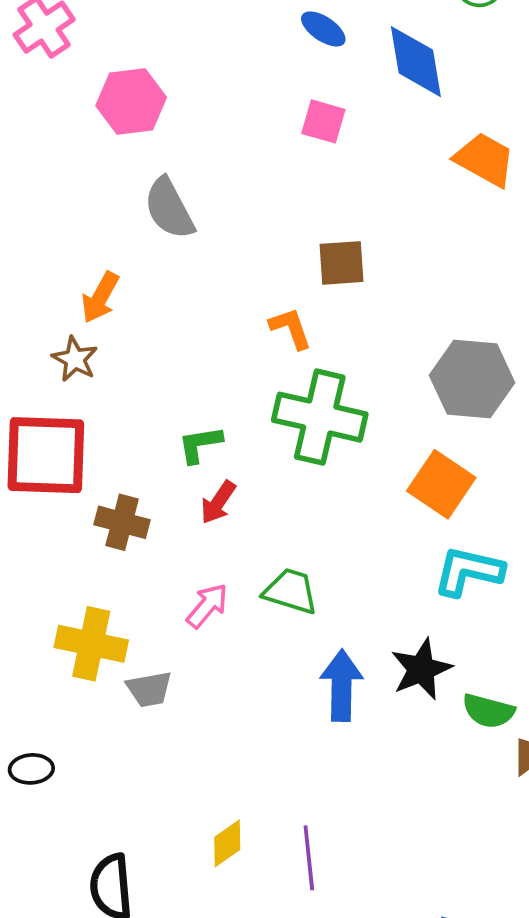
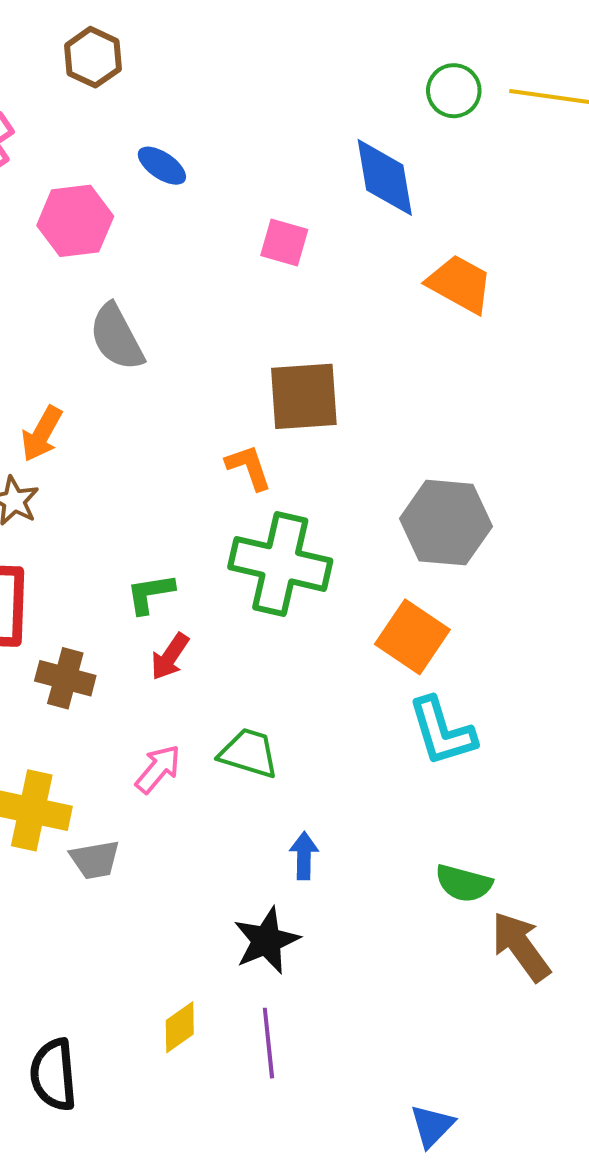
blue ellipse: (323, 29) -> (162, 166), moved
brown square: (341, 263) -> (304, 396), size x1.4
cyan L-shape: (468, 571) -> (442, 732), turned -120
black star: (421, 669) -> (266, 941), moved
blue arrow: (341, 686) -> (304, 856), size x0.6

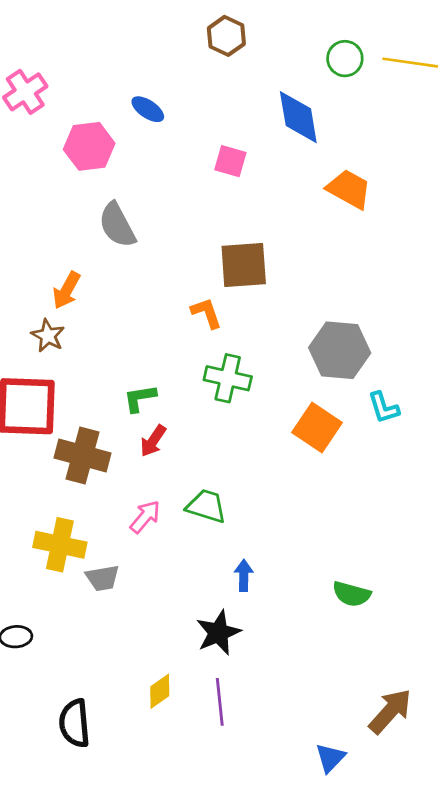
brown hexagon: (93, 57) -> (226, 36), moved
green cross: (280, 564) -> (228, 378), size x0.7
brown cross: (65, 678) -> (83, 455), size x1.4
cyan L-shape: (442, 732) -> (384, 408), moved, size x0.7
brown arrow: (521, 946) -> (390, 711), moved, turned 78

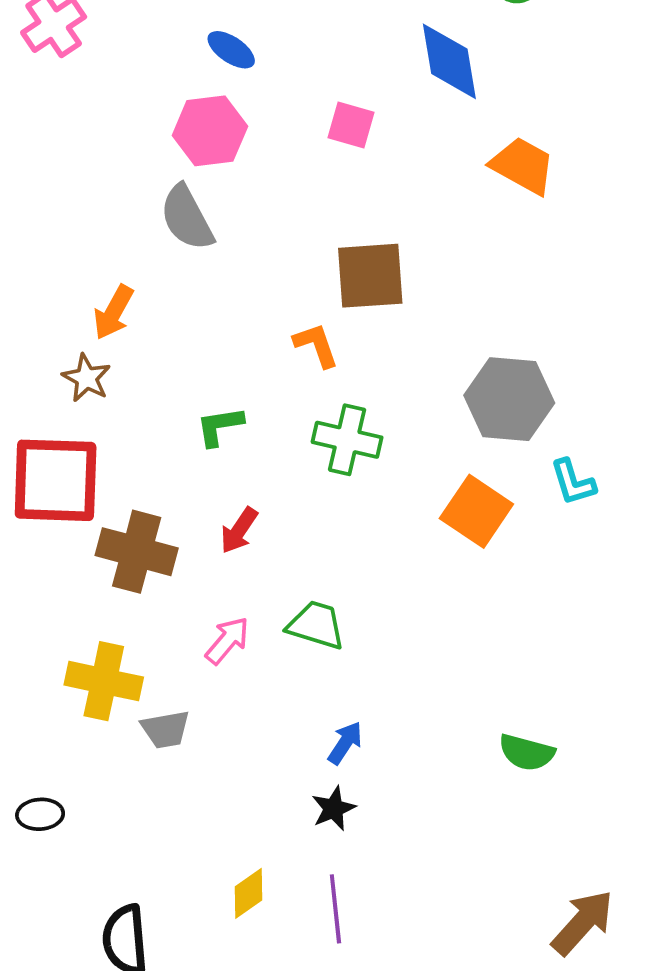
pink hexagon: (89, 146) -> (210, 131), moved
green L-shape: (140, 398) -> (220, 426), moved
blue arrow: (244, 575) -> (345, 743), moved, turned 32
black star: (218, 633) -> (334, 808), size x0.7

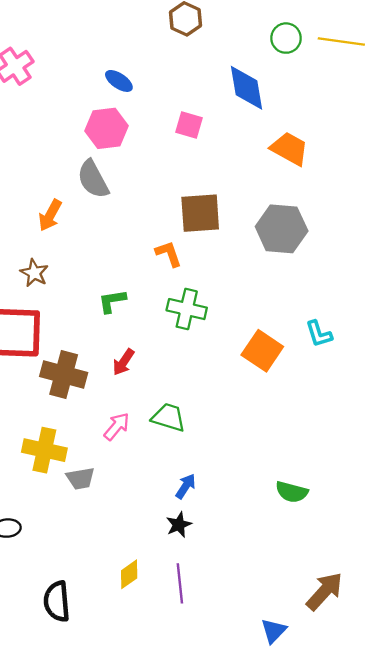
orange arrow: (113, 312) -> (50, 215), moved
gray hexagon: (509, 399) -> (282, 229), moved

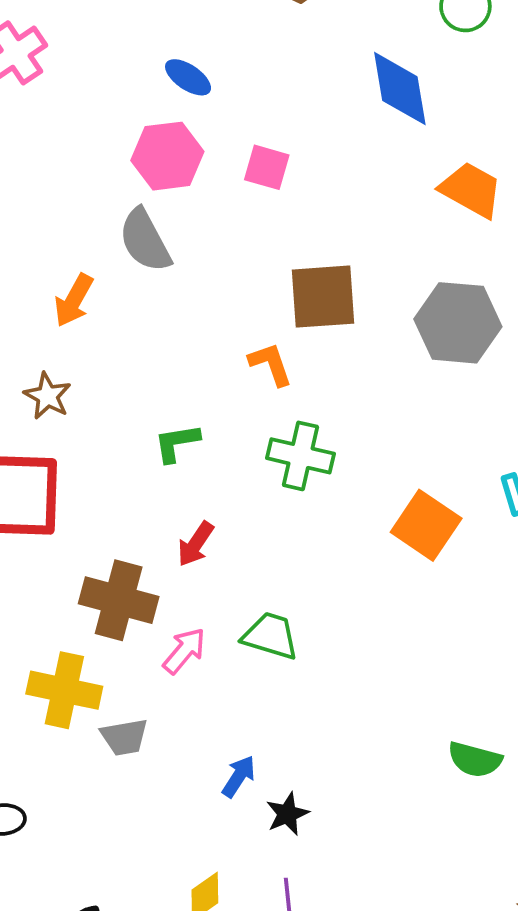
pink square: (189, 125) -> (267, 167), moved
brown cross: (64, 375) -> (119, 600), moved
blue arrow: (186, 486) -> (239, 776), moved

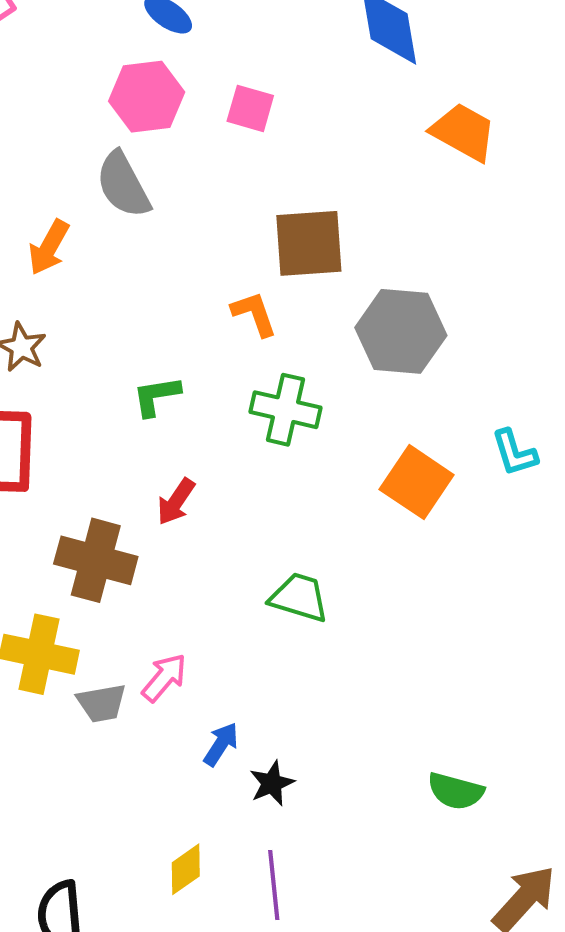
gray hexagon: (458, 323) -> (401, 331), moved
green trapezoid: (271, 636) -> (299, 597), moved
pink arrow: (184, 651) -> (164, 678), moved
green semicircle: (475, 760) -> (456, 791), moved

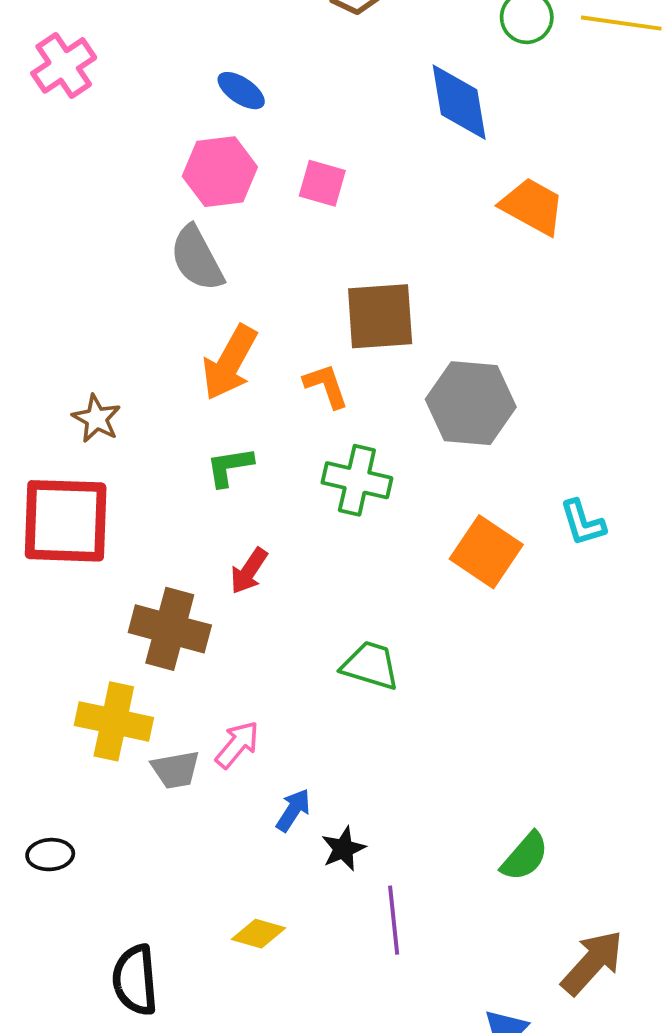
orange arrow: (49, 247) -> (230, 363), moved, size x1.4
green semicircle: (456, 791) -> (525, 856), turned -64
yellow diamond: (186, 869) -> (259, 934), turned 51
purple line: (274, 885) -> (394, 920), moved

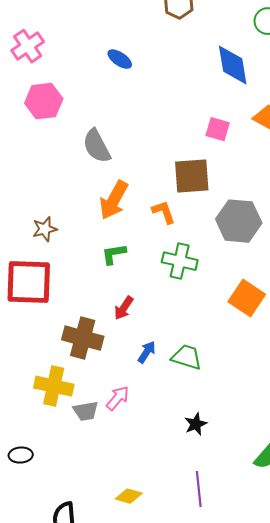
pink hexagon: (220, 172) -> (44, 101), moved
pink square: (322, 183) -> (218, 129), moved
brown star: (96, 419) -> (45, 229), turned 30
blue arrow: (293, 810) -> (147, 352), moved
black star: (343, 849) -> (196, 424), moved

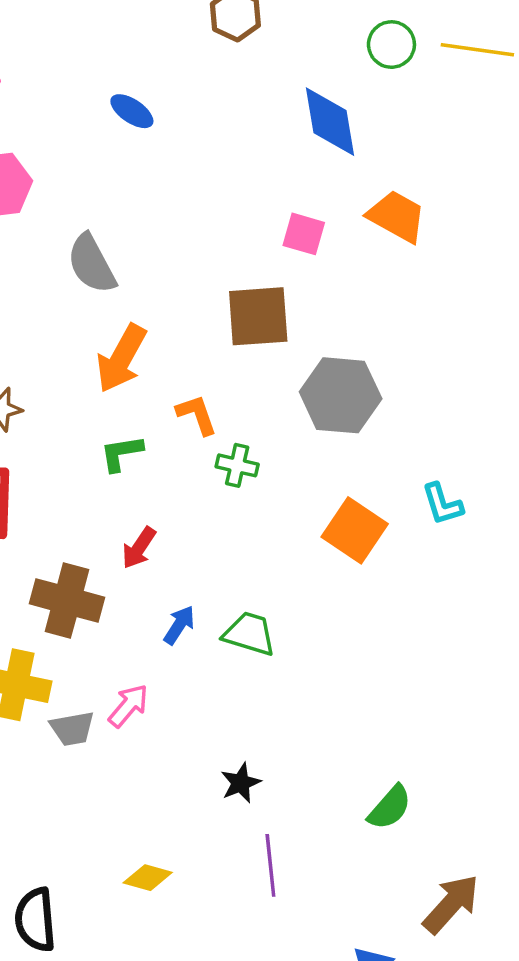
orange L-shape: (164, 212) -> (197, 415), moved
green cross: (180, 261) -> (237, 465), size x0.7
black star: (196, 424) -> (241, 783), moved

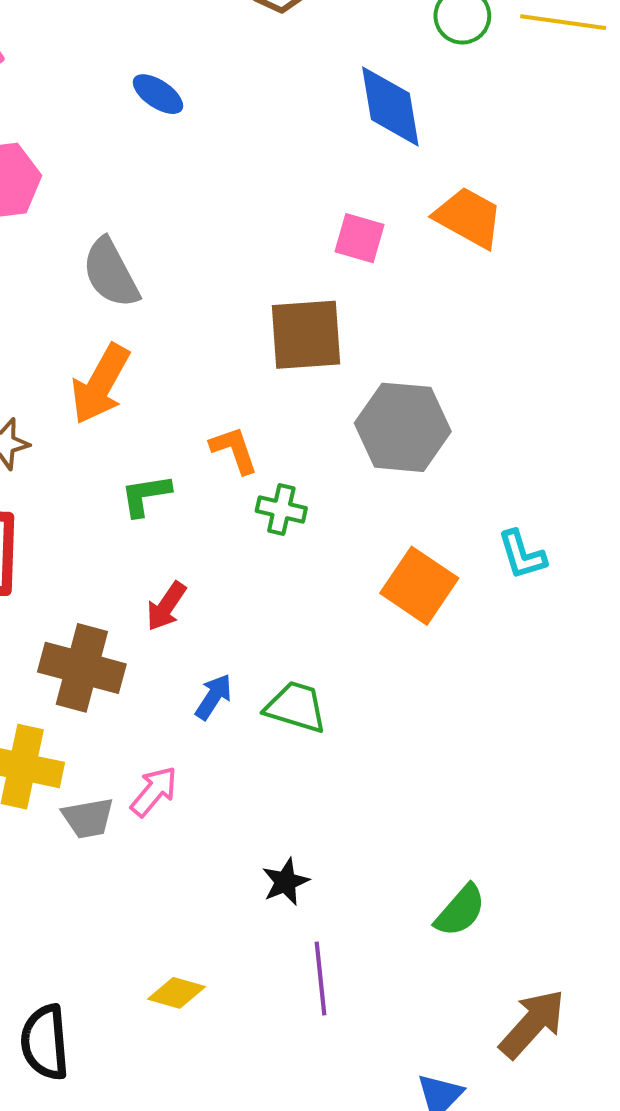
orange arrow: (121, 358) -> (100, 384), moved

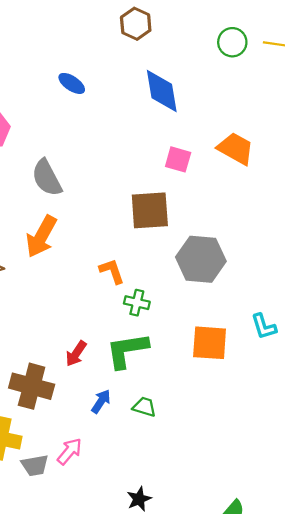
blue diamond: (390, 106) -> (162, 91), moved
green L-shape: (146, 495) -> (127, 350), moved, size x1.6
orange square: (419, 586) -> (210, 343), turned -30
green trapezoid: (296, 707) -> (144, 407), size x0.7

